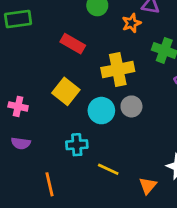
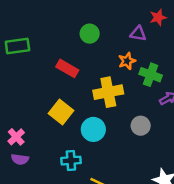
orange star: (131, 23) -> (127, 61), moved
pink cross: (18, 106) -> (16, 137), moved, turned 35
gray circle: (131, 106) -> (141, 126), moved

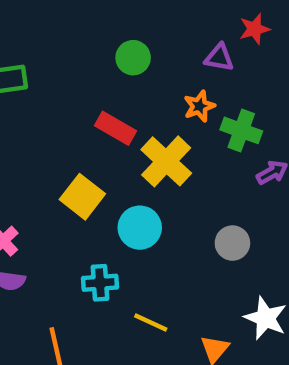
red rectangle: (67, 68) -> (115, 128), moved
yellow cross: (108, 92) -> (166, 161), turned -36
gray circle: (141, 126) -> (232, 243), moved

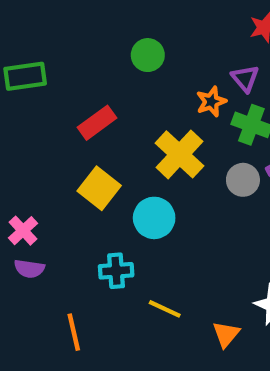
purple triangle: (219, 58) -> (245, 78), moved, turned 40
red rectangle: (115, 128) -> (97, 123), moved, turned -66
gray circle: (232, 243) -> (243, 180), moved

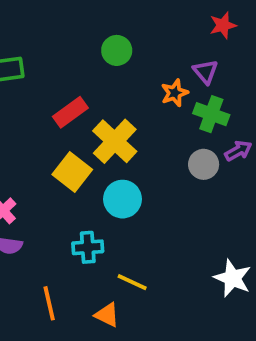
yellow cross: (179, 154) -> (115, 141), moved
orange triangle: (226, 334) -> (107, 315), moved, turned -44

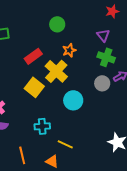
orange star: (175, 93) -> (69, 50), moved
cyan circle: (122, 199) -> (73, 100), moved

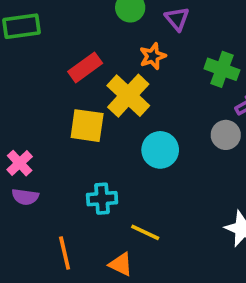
purple triangle: (103, 35) -> (177, 19), moved
gray circle: (102, 83) -> (226, 135), moved
yellow square: (34, 87) -> (87, 126), turned -30

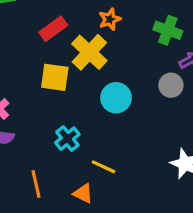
cyan cross: (102, 199) -> (67, 139), turned -35

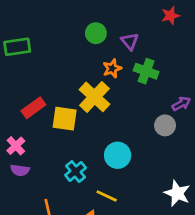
red rectangle: (53, 29) -> (33, 108), moved
green cross: (168, 30) -> (146, 71), moved
cyan circle: (116, 98) -> (118, 155), moved

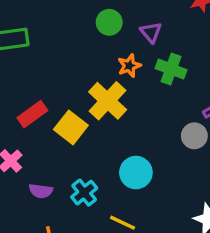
yellow square: (65, 119) -> (71, 127), turned 30
purple semicircle: (20, 170) -> (41, 191), moved

